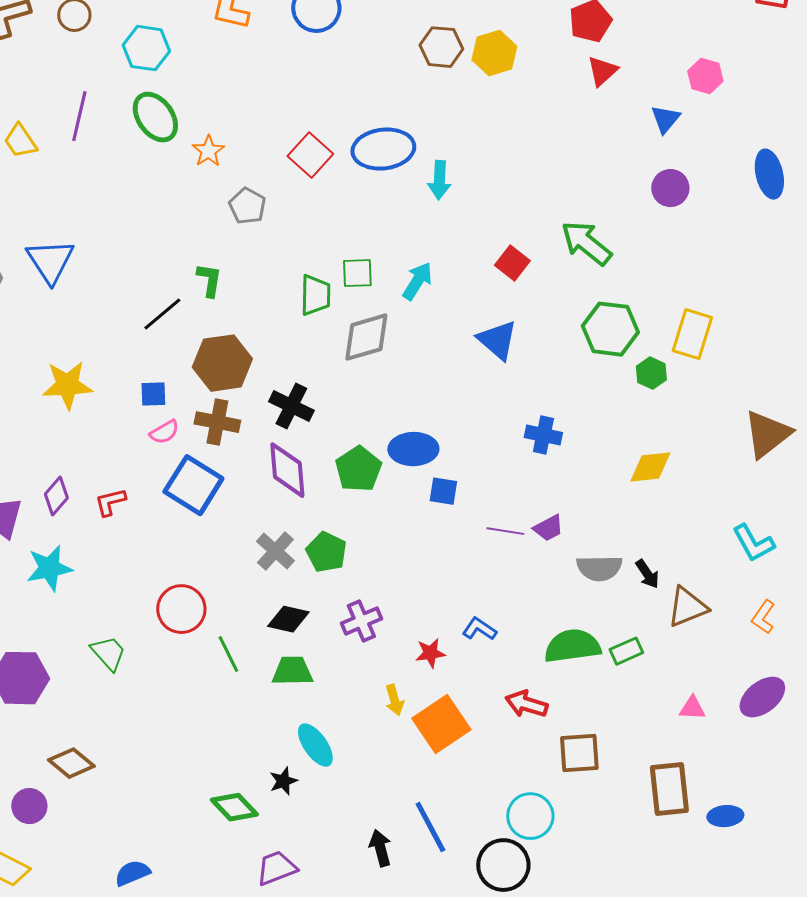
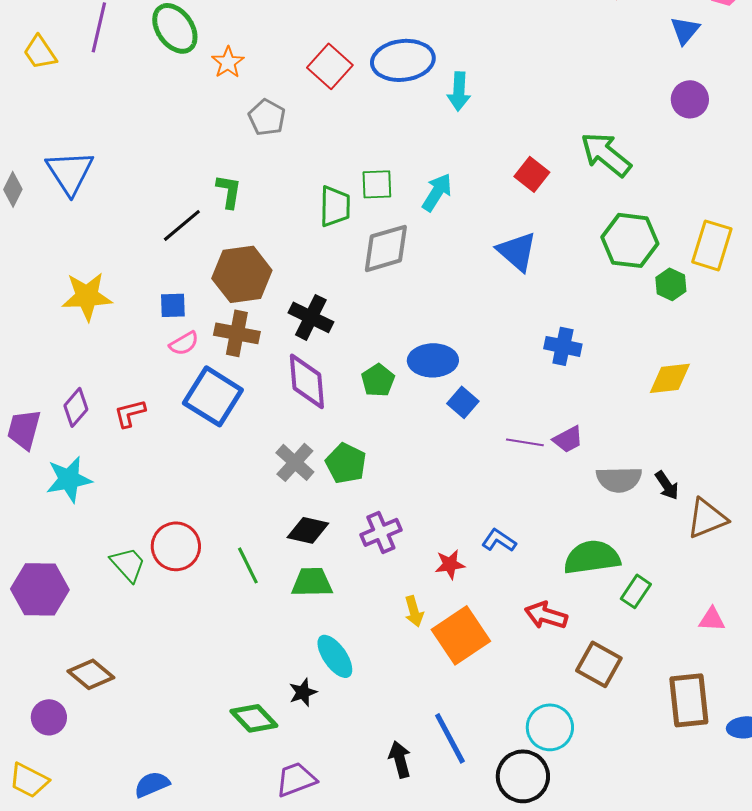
green pentagon: (358, 469) -> (378, 380), size x0.7
blue square: (443, 491) -> (463, 402), turned 32
red circle: (181, 609) -> (176, 546), moved
green rectangle: (626, 651) -> (636, 591), moved, turned -32
brown square: (579, 753) -> (599, 664), turned 33

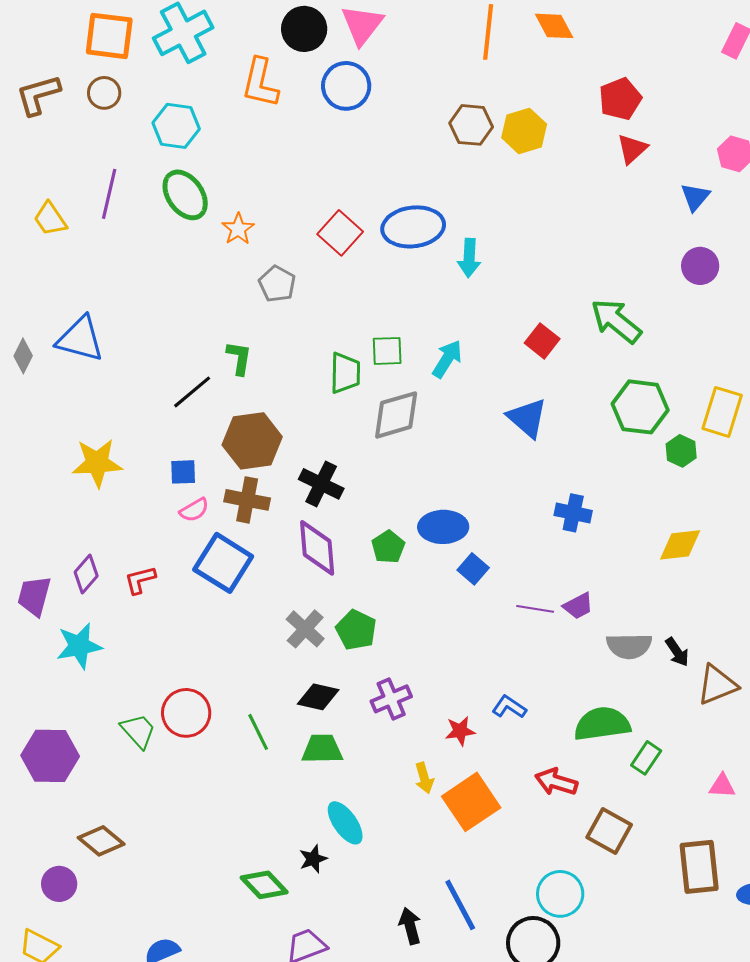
blue triangle: (70, 172) -> (80, 339), turned -42

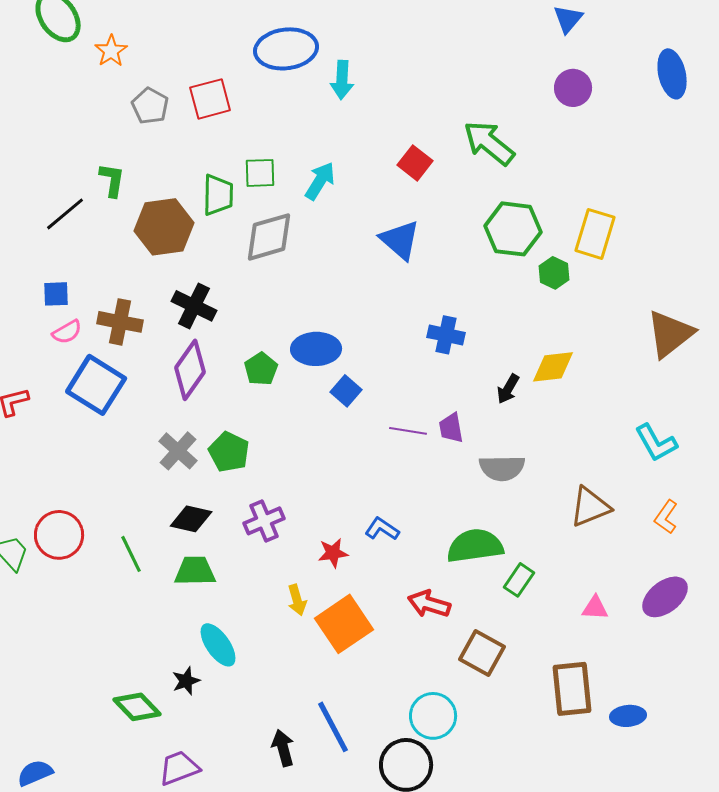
red square: (340, 233) -> (210, 99), moved, turned 33
brown hexagon: (252, 441) -> (164, 227), moved
purple diamond: (317, 548) -> (190, 370), turned 40
purple trapezoid: (578, 606) -> (451, 428), turned 108
black arrow: (677, 652) -> (508, 389), moved, turned 64

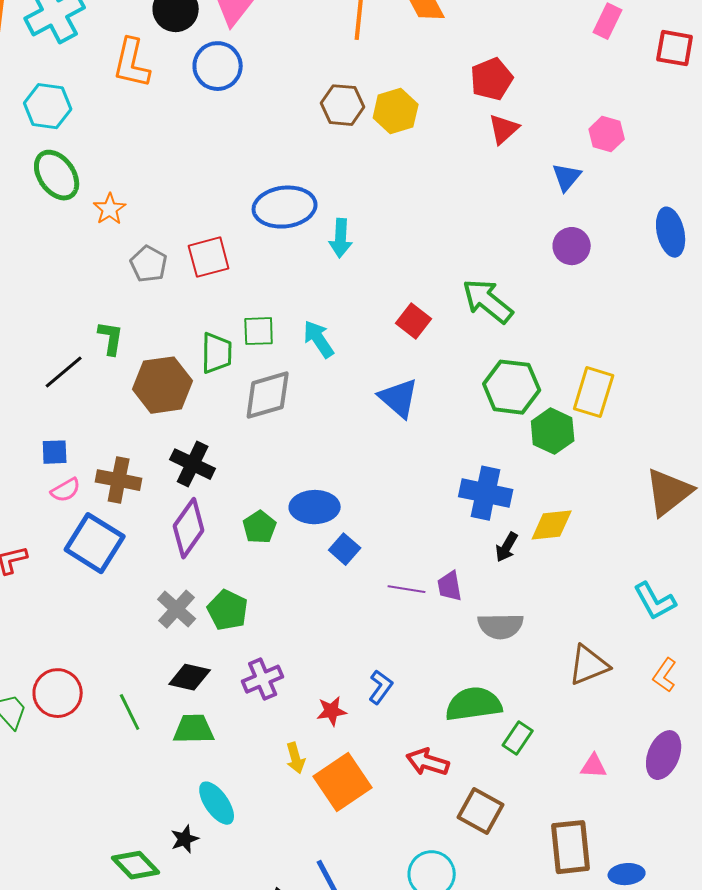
cyan arrow: (320, 181) -> (319, 339), turned -66
green hexagon: (554, 273) -> (553, 431), size x1.4
blue cross: (446, 335) -> (486, 493), moved, size x1.4
blue L-shape: (382, 529) -> (381, 687), turned 92
purple ellipse: (665, 597) -> (664, 755), turned -30

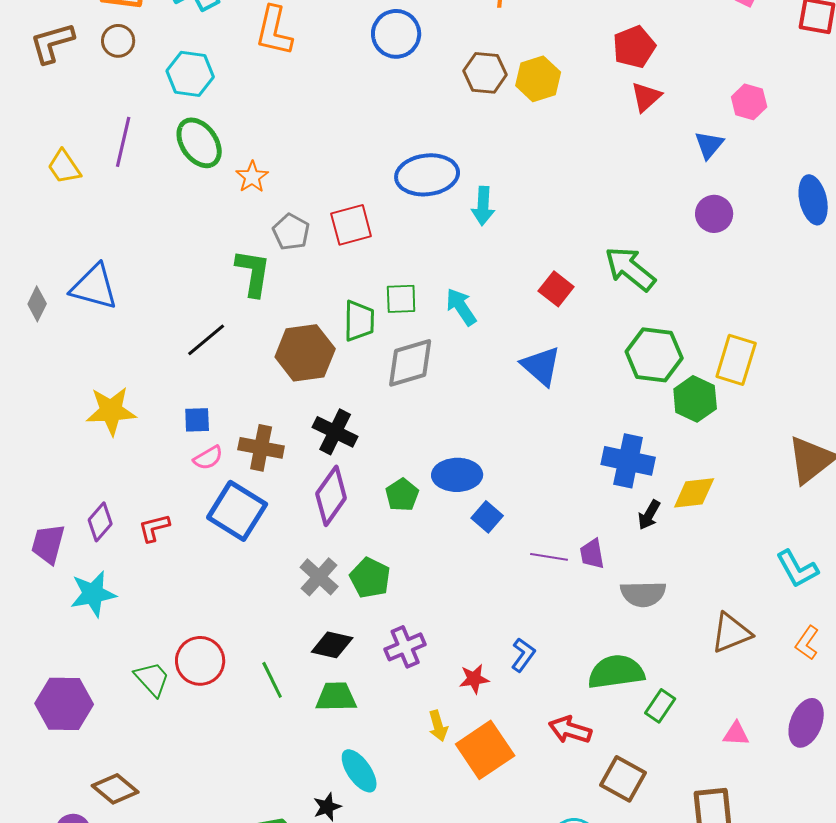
blue circle: (218, 66) -> (396, 34), moved
green L-shape: (111, 338) -> (253, 273), moved, size x1.4

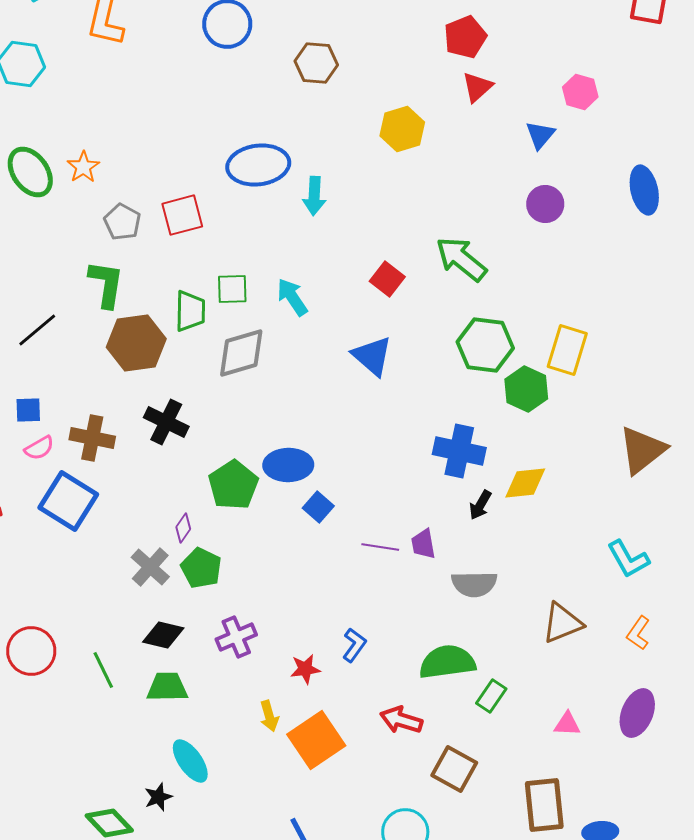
yellow hexagon: (538, 79) -> (402, 129), moved
green ellipse: (199, 143) -> (30, 172), moved
green L-shape: (253, 273) -> (106, 284), moved
green pentagon: (402, 495) -> (233, 485), size x1.5
purple diamond: (331, 496) -> (183, 528), moved, size x0.5

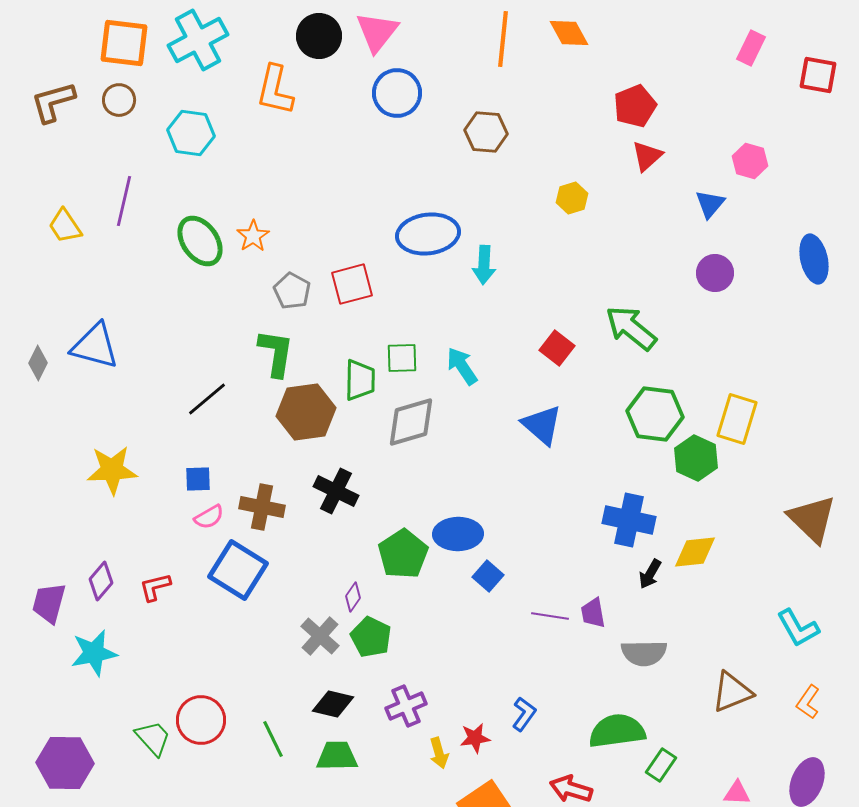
yellow hexagon: (402, 129) -> (572, 198), size x0.7
brown triangle: (642, 450) -> (812, 519), turned -38
yellow arrow: (269, 716) -> (439, 753), moved

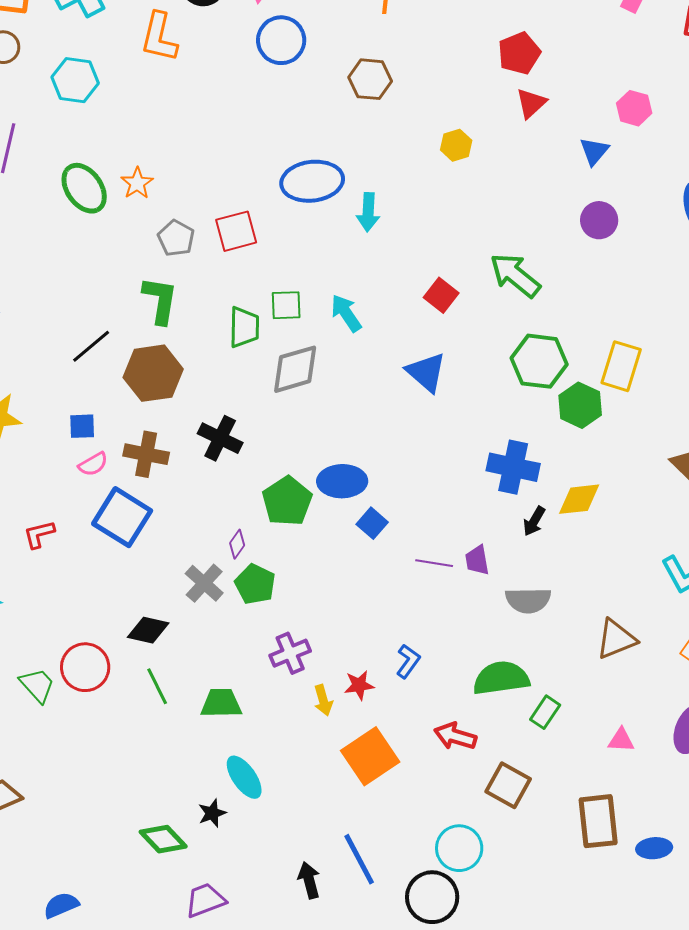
brown hexagon: (306, 412) -> (153, 373), moved
black diamond: (333, 704) -> (148, 630), moved

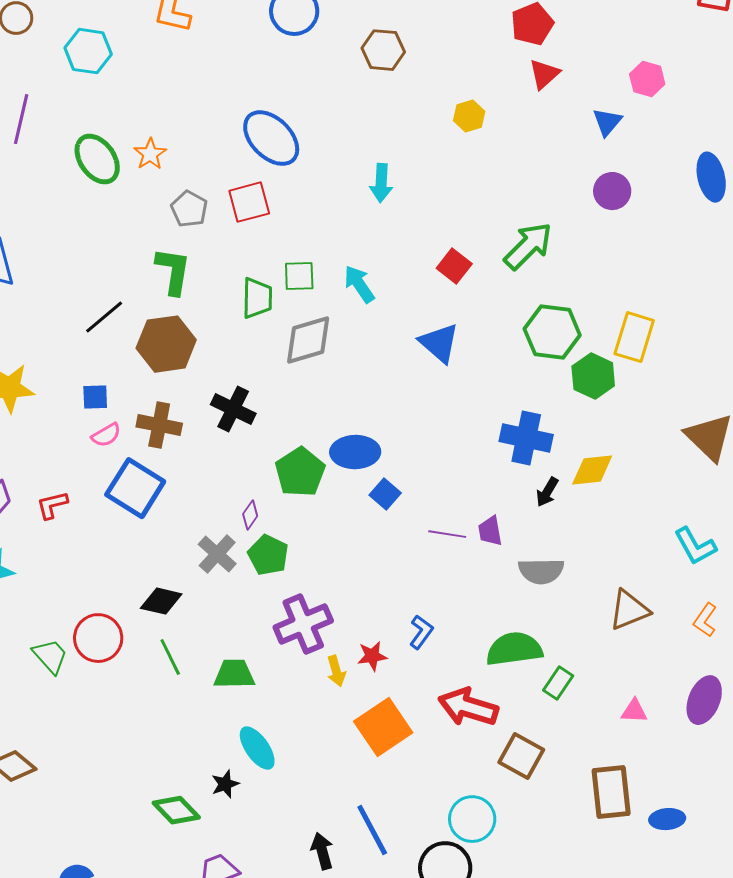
blue ellipse: (312, 181) -> (271, 138), moved, turned 52
green arrow: (515, 275) -> (528, 246), turned 96
purple cross: (290, 653) -> (303, 624), size x1.4
red arrow: (455, 736) -> (468, 707), size x1.4

